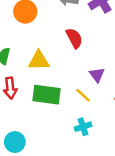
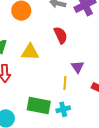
green rectangle: (46, 95) -> (39, 105), moved
yellow line: (83, 95) -> (65, 83), turned 48

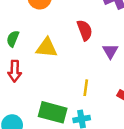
purple triangle: (77, 67) -> (110, 51), moved

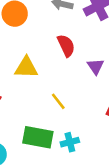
yellow line: (86, 88) -> (58, 101), moved, turned -42

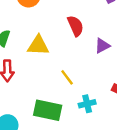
purple triangle: (96, 66) -> (102, 46), turned 35
cyan cross: (70, 142) -> (87, 104), moved

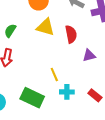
yellow triangle: (38, 45) -> (46, 27), moved
cyan cross: (87, 104) -> (67, 92), moved

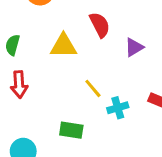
yellow triangle: (46, 27) -> (64, 46), moved
green rectangle: (32, 98) -> (71, 130), size x0.7

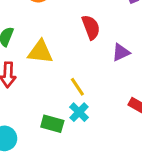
yellow triangle: (64, 46) -> (40, 52), moved
cyan cross: (118, 108) -> (79, 112), moved, turned -36

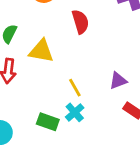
red semicircle: (91, 27) -> (80, 22), moved
purple triangle: (121, 52) -> (118, 81), moved

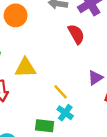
red semicircle: (80, 22) -> (76, 34), moved

